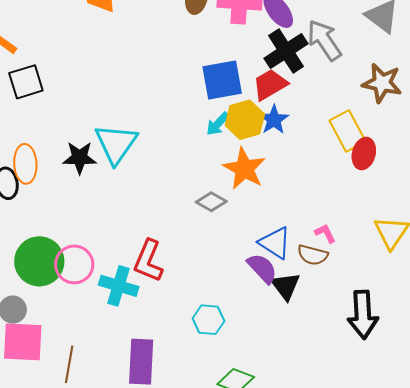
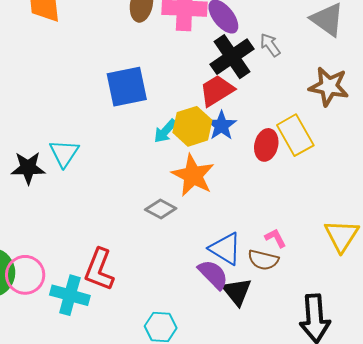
gray arrow: (324, 40) -> (270, 45), size x0.6
blue square: (222, 80) -> (127, 87), moved
cyan triangle: (116, 144) -> (64, 153), size x0.7
red ellipse: (364, 153) -> (266, 145), moved

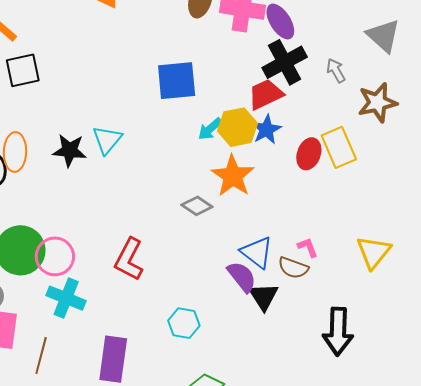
gray arrow: (270, 45) -> (336, 70), moved
brown star: (329, 86) -> (377, 103), turned -30
cyan cross: (70, 295) -> (66, 298), moved

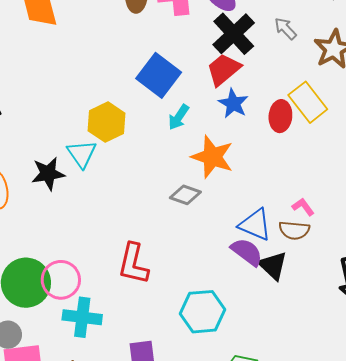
blue square: (177, 81) -> (159, 75), moved, turned -33
yellow hexagon: (238, 127) -> (107, 122), moved
cyan hexagon: (184, 323) -> (203, 312), size x1.4

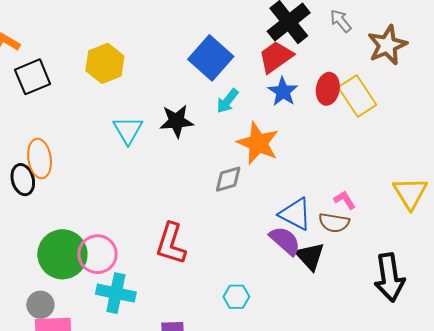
red ellipse: (280, 116) -> (328, 89), moved
yellow hexagon: (107, 122) -> (105, 63), moved
black star: (48, 174) -> (177, 121), moved
gray diamond: (185, 195) -> (228, 179), turned -40
cyan hexagon: (203, 312) -> (236, 297), size x0.6

